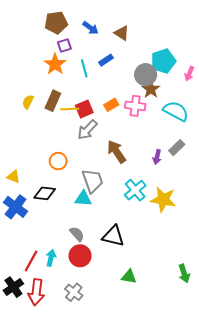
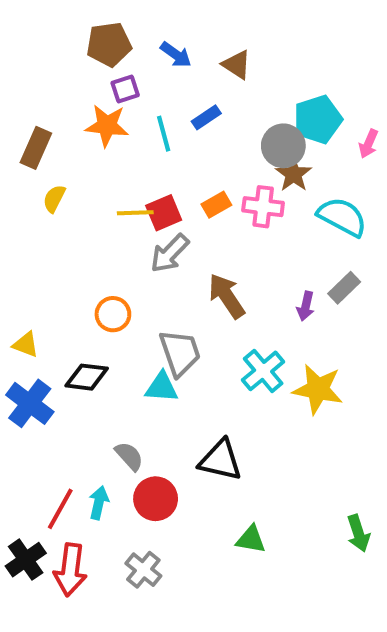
orange star: (55, 64) -> (107, 126), turned -30
brown rectangle: (53, 101) -> (36, 148), moved
gray semicircle: (77, 234) -> (129, 456), moved

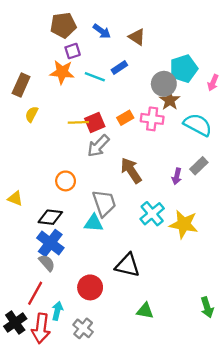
cyan line: (164, 134) -> (95, 77), turned -54
blue cross: (30, 403) -> (50, 243), moved
gray semicircle: (129, 456) -> (47, 263), moved
cyan arrow: (99, 503) -> (57, 311), moved

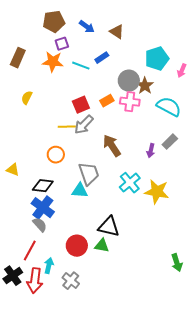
gray circle: (164, 84) -> (129, 81), moved
brown rectangle: (21, 85) -> (18, 58), moved
yellow line: (78, 122) -> (67, 127), moved
green triangle: (145, 311) -> (102, 246), moved

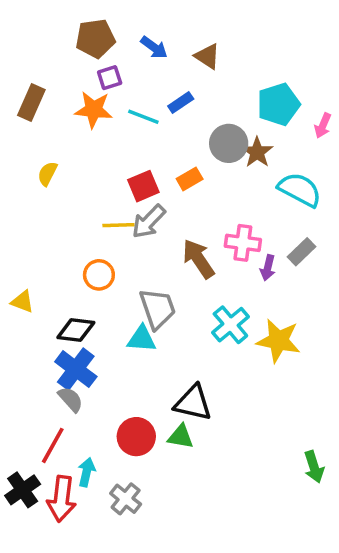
pink cross: (130, 102) -> (243, 243), moved

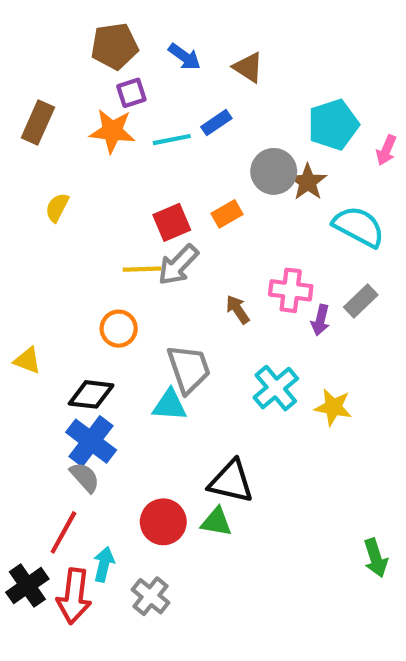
cyan line: (143, 117) -> (172, 140), turned -32
brown arrow: (198, 259) -> (238, 309), size x0.6
yellow star: (278, 341) -> (333, 407), size x0.7

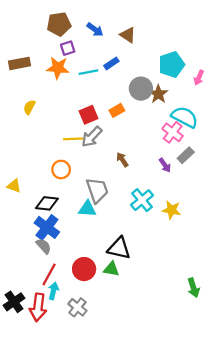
brown rectangle: (38, 123) -> (20, 63), turned 55
pink cross: (291, 290) -> (173, 132), moved, turned 30
purple arrow: (320, 320) -> (165, 165), turned -48
red line: (63, 532) -> (49, 274), moved

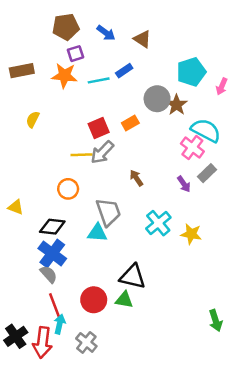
red line: (49, 274) -> (55, 306), turned -50

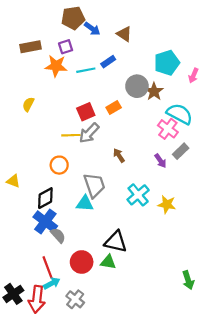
brown pentagon: (66, 27) -> (73, 18), moved
brown rectangle: (22, 71) -> (30, 47), moved
black diamond: (52, 227) -> (45, 198), turned -35
gray semicircle: (49, 274) -> (58, 235), moved
cyan arrow: (60, 324) -> (52, 283), turned 49

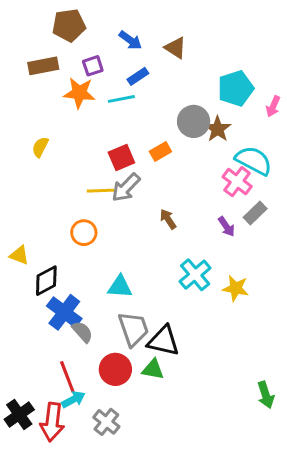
brown pentagon: (73, 18) -> (69, 25), moved
blue rectangle: (108, 62) -> (138, 76), moved
gray trapezoid: (94, 185) -> (133, 329), moved
black diamond: (45, 198) -> (46, 281), moved

